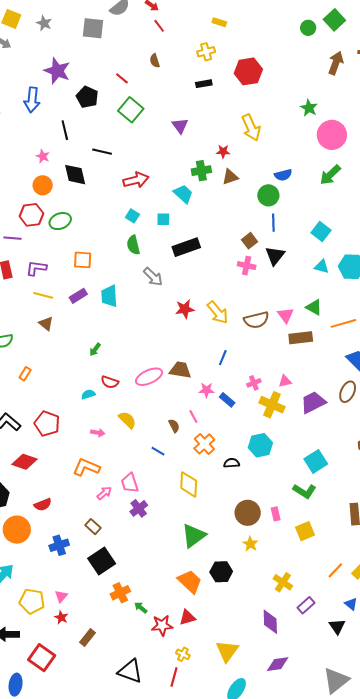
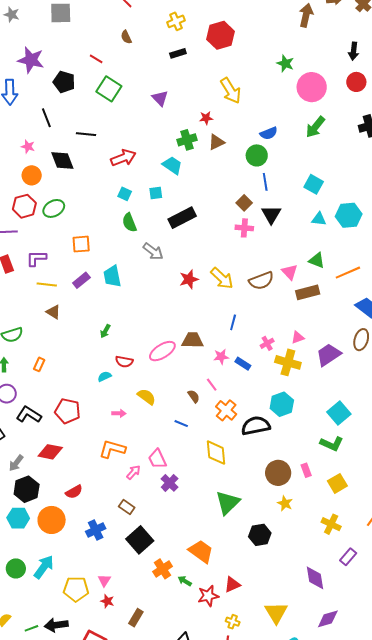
black semicircle: (232, 463) -> (256, 426), size x1.8
orange trapezoid: (190, 582) -> (201, 551), moved
yellow cross: (283, 582) -> (331, 524), moved

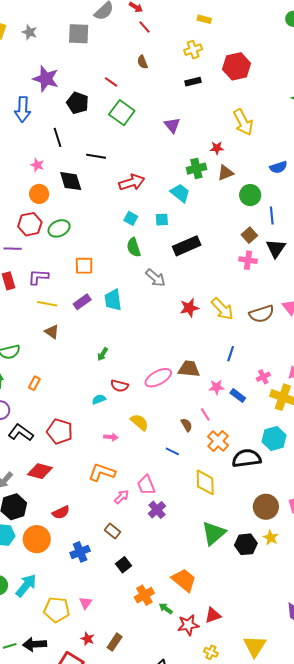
green circle: (257, 155) -> (250, 195), moved
black hexagon: (260, 535) -> (246, 544), moved
black square: (140, 540) -> (123, 565), size x0.6
red star: (107, 601) -> (88, 639), moved

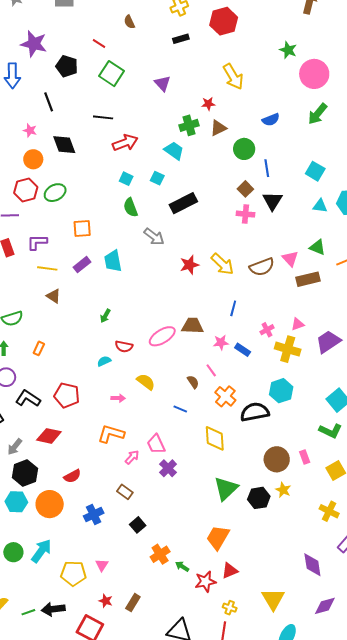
black line: (96, 156) -> (103, 117), moved
cyan square: (162, 220) -> (157, 178), turned 32
orange trapezoid: (184, 580) -> (218, 537), moved, turned -96

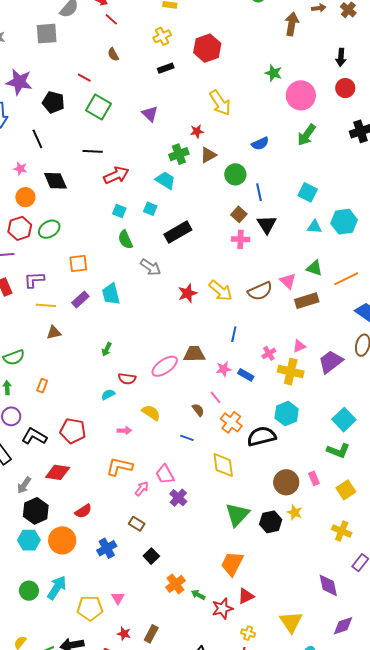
brown triangle: (54, 296) -> (54, 333), turned -42

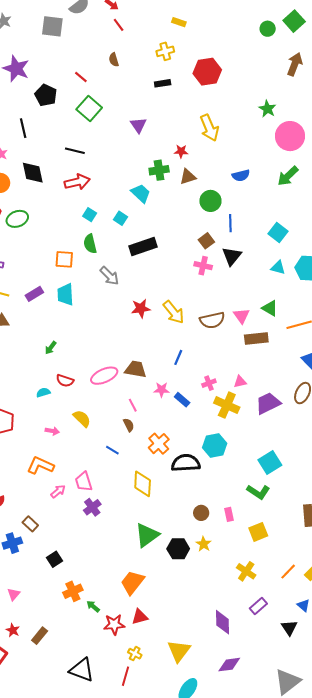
red arrow: (116, 175) -> (77, 182), moved
orange square: (78, 263) -> (64, 259), moved
pink line: (216, 397) -> (133, 405), moved
brown circle: (286, 482) -> (201, 513), size x0.6
brown rectangle: (137, 524) -> (30, 524), moved

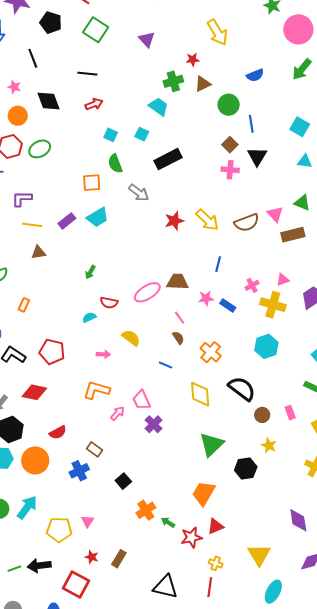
red arrow: (77, 182) -> (94, 104), size x0.7
cyan trapezoid: (65, 294) -> (98, 217), turned -110
black semicircle: (186, 463) -> (242, 389), moved, turned 48
black hexagon: (178, 549) -> (246, 469), moved

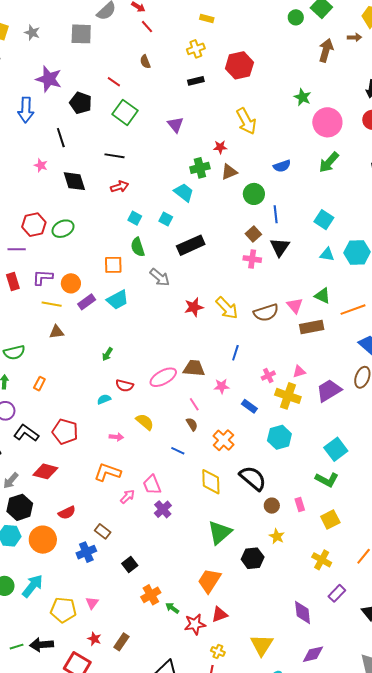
orange circle: (18, 116) -> (71, 283), moved
blue rectangle: (228, 305) -> (249, 406), moved

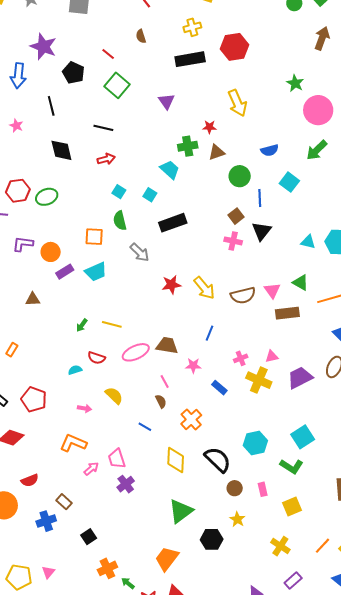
black rectangle: (196, 81) -> (190, 59), size x1.8
pink star: (41, 165) -> (16, 126), moved
cyan square: (324, 220) -> (289, 182), moved
yellow line: (52, 304) -> (112, 324), moved
cyan hexagon: (279, 437) -> (255, 443), moved

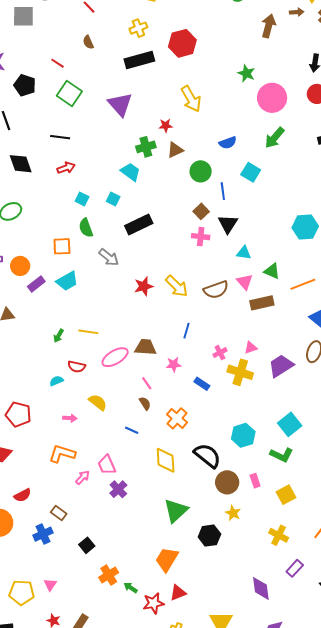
purple triangle: (166, 101) -> (120, 104), size x1.5
cyan triangle: (308, 242) -> (244, 253), moved
brown circle: (235, 488) -> (227, 482), size x1.5

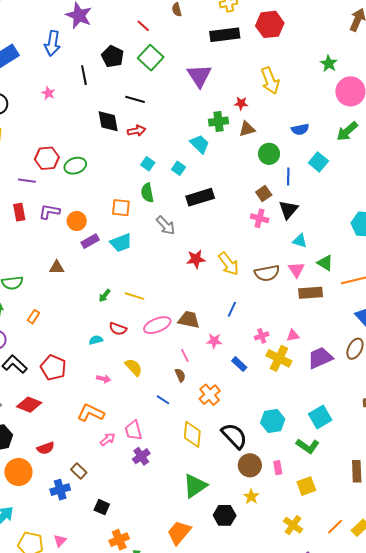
black pentagon: (25, 85) -> (113, 56), moved
black diamond: (21, 164) -> (108, 121), moved
black square: (87, 545) -> (102, 507), turned -35

